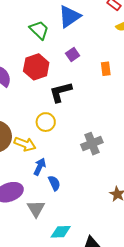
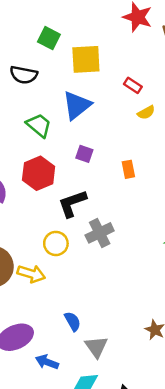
purple square: (73, 54) -> (84, 154), turned -32
gray cross: (92, 144) -> (100, 233), moved
blue arrow: (40, 167) -> (47, 362), moved, turned -90
gray triangle: (36, 209) -> (96, 347), moved

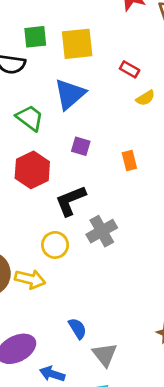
green square: (49, 38) -> (35, 37), moved, turned -30

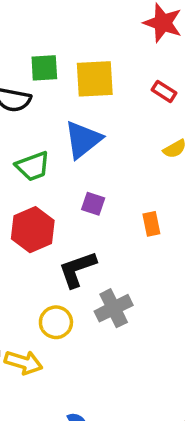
red rectangle: (130, 69) -> (164, 91), moved
green trapezoid: (30, 118) -> (33, 166), turned 120

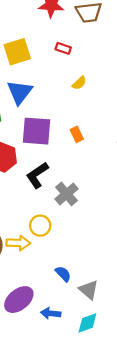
purple square: (93, 204) -> (37, 131), size x2.0
yellow circle: (56, 322) -> (40, 226), moved

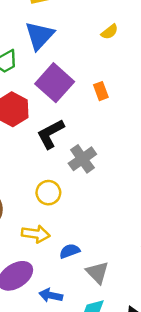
purple square: (37, 131) -> (55, 83), turned 32
yellow arrow: (18, 243) -> (36, 234), moved
blue semicircle: (63, 274) -> (70, 251), turned -72

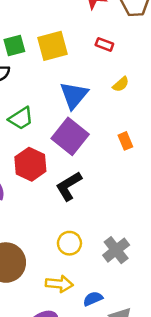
blue triangle: (39, 36) -> (74, 95), moved
orange rectangle: (101, 91) -> (125, 141), moved
gray cross: (82, 159) -> (116, 250), moved

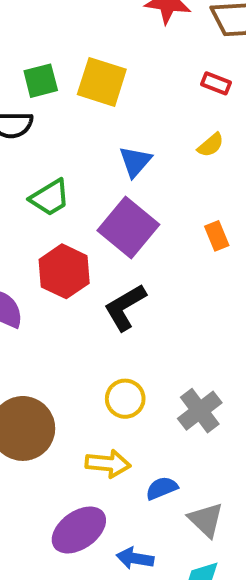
red rectangle: (104, 44) -> (216, 83), moved
yellow square: (53, 46) -> (102, 82), turned 32
blue triangle: (74, 95) -> (135, 162), size x0.7

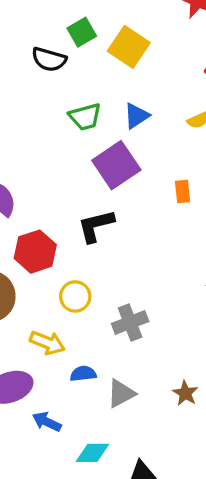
green square: (41, 81) -> (82, 32), turned -32
green trapezoid: (50, 198) -> (85, 117), moved
red hexagon: (64, 271) -> (35, 252), moved
gray triangle: (206, 520) -> (121, 393), moved, turned 32

